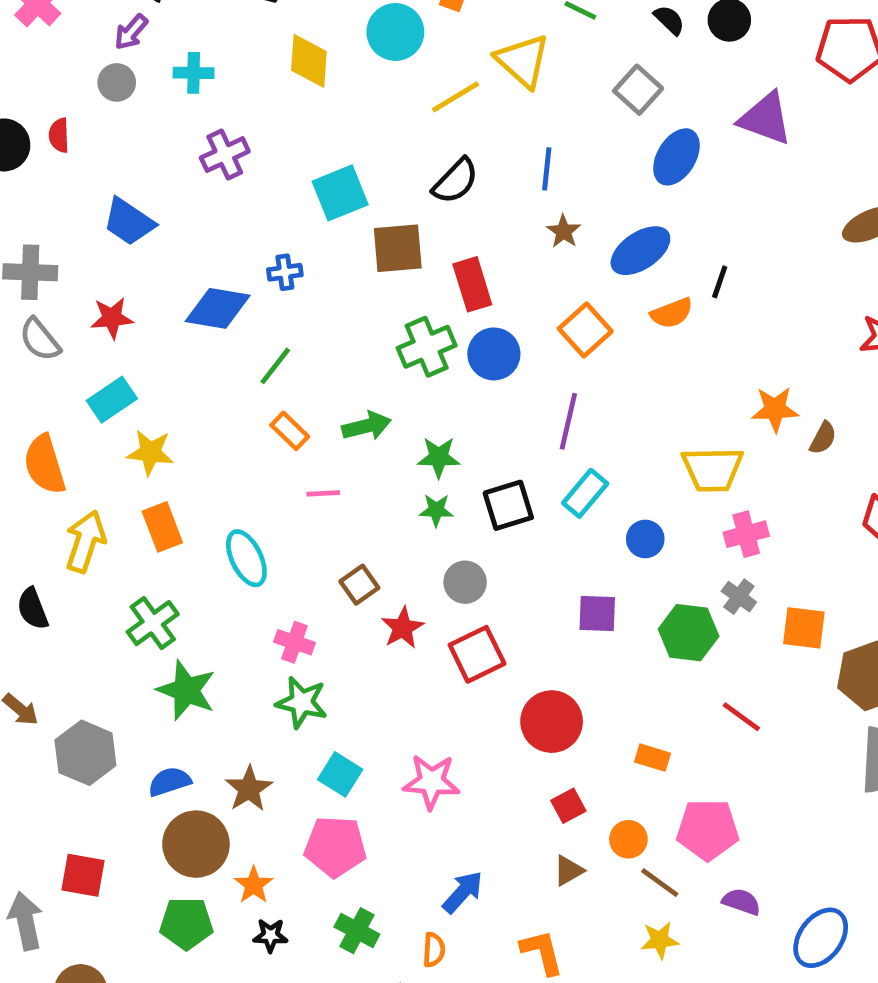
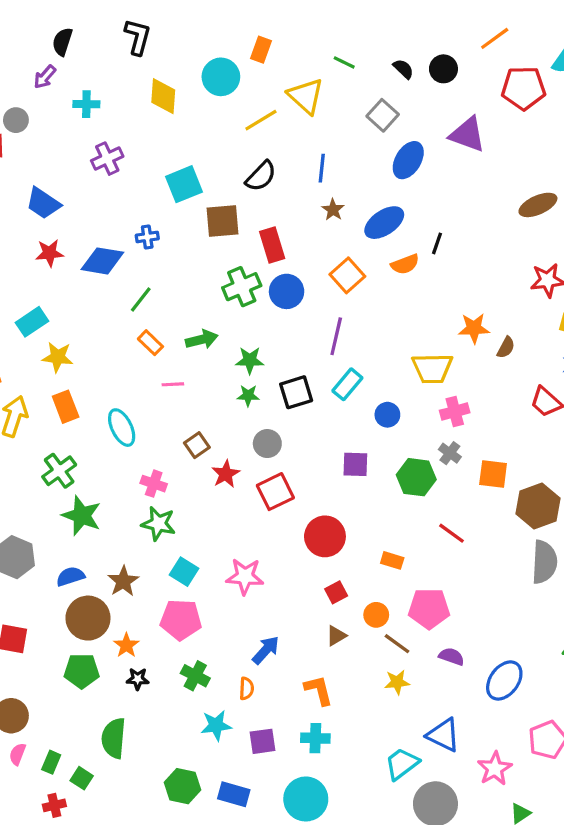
gray circle: (117, 82) -> (16, 120), moved
red star: (112, 318) -> (50, 253), moved

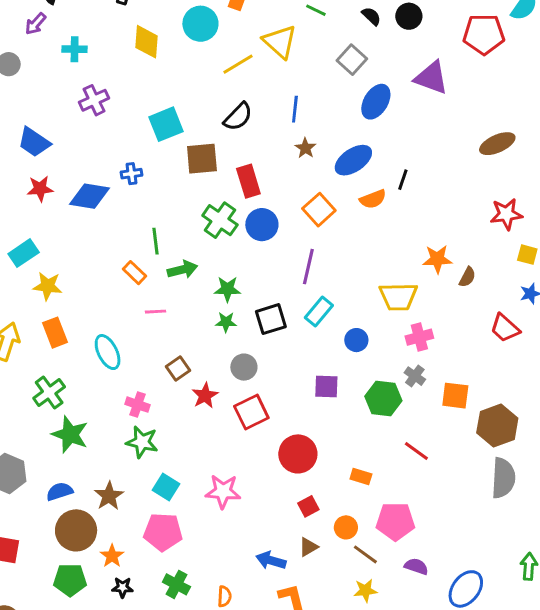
green cross: (242, 287) -> (220, 220), turned -32
green line: (141, 299) -> (155, 241), moved, turned -45
blue arrow: (266, 650) -> (271, 560), moved, turned -116

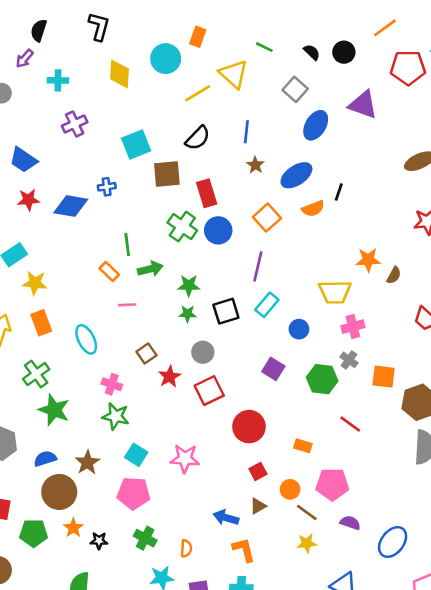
purple square: (326, 387) -> (273, 369), turned 30
orange star: (112, 556) -> (73, 528), moved
green pentagon: (70, 580) -> (34, 533), moved

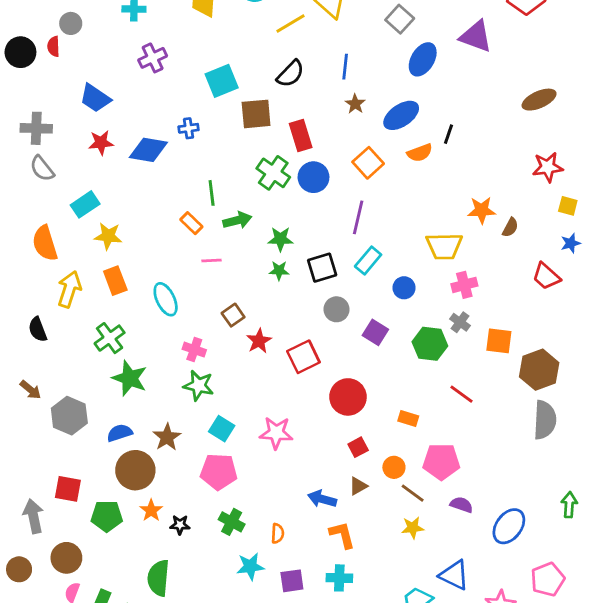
gray circle: (203, 352) -> (336, 309), moved

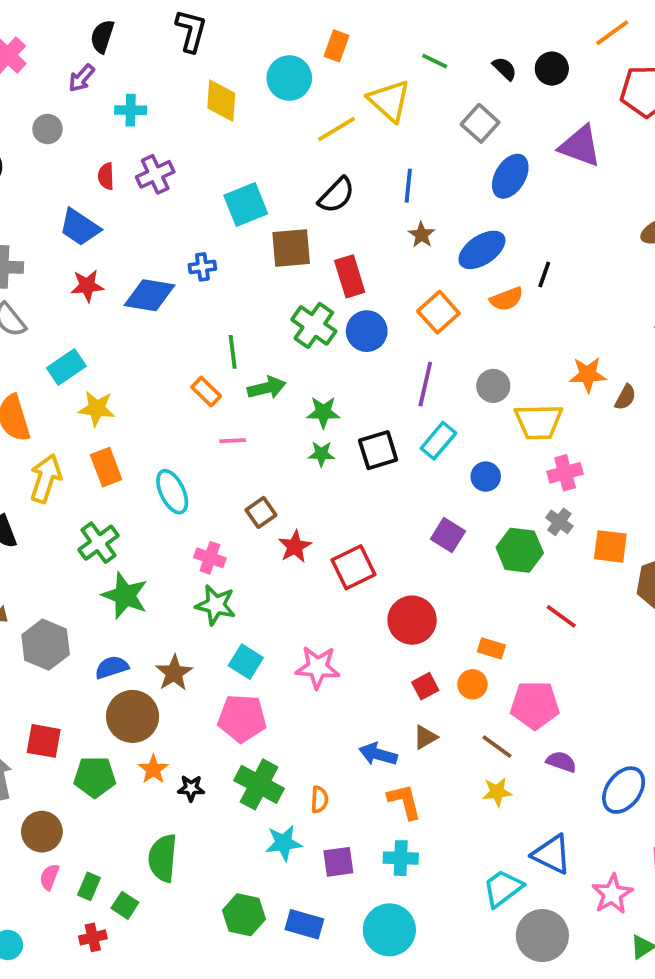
red semicircle: (53, 46) -> (106, 176), moved
gray circle: (336, 309) -> (493, 386), moved
orange circle: (394, 467) -> (472, 684), moved
green cross: (232, 522) -> (259, 784), size x1.4

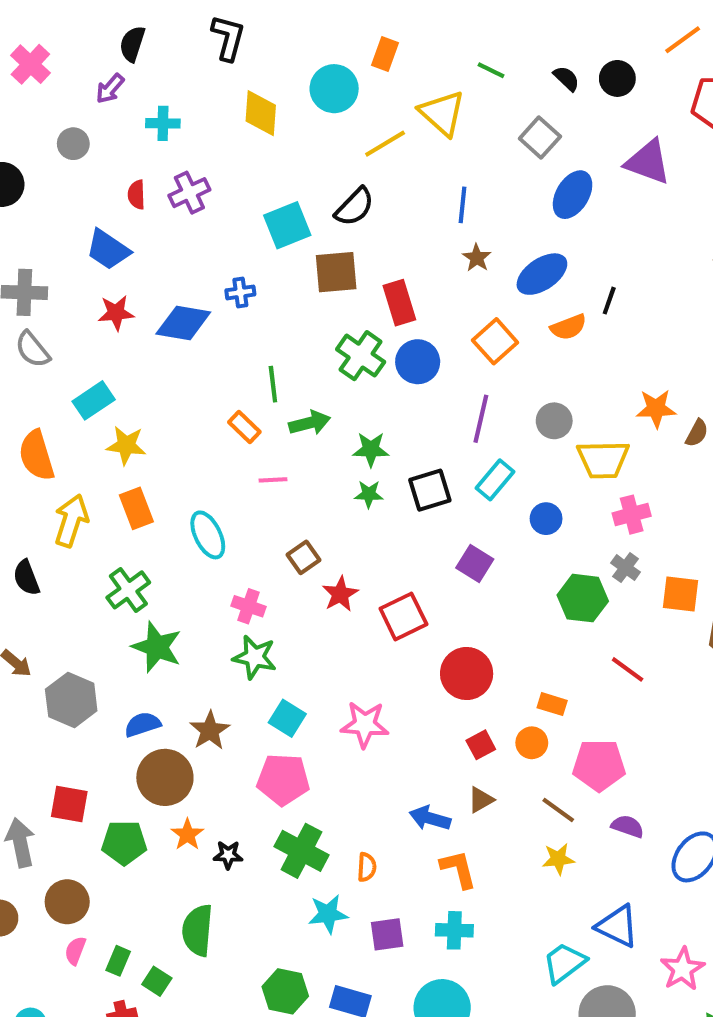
black semicircle: (336, 195) -> (354, 207), moved
purple square: (448, 535) -> (475, 563), moved

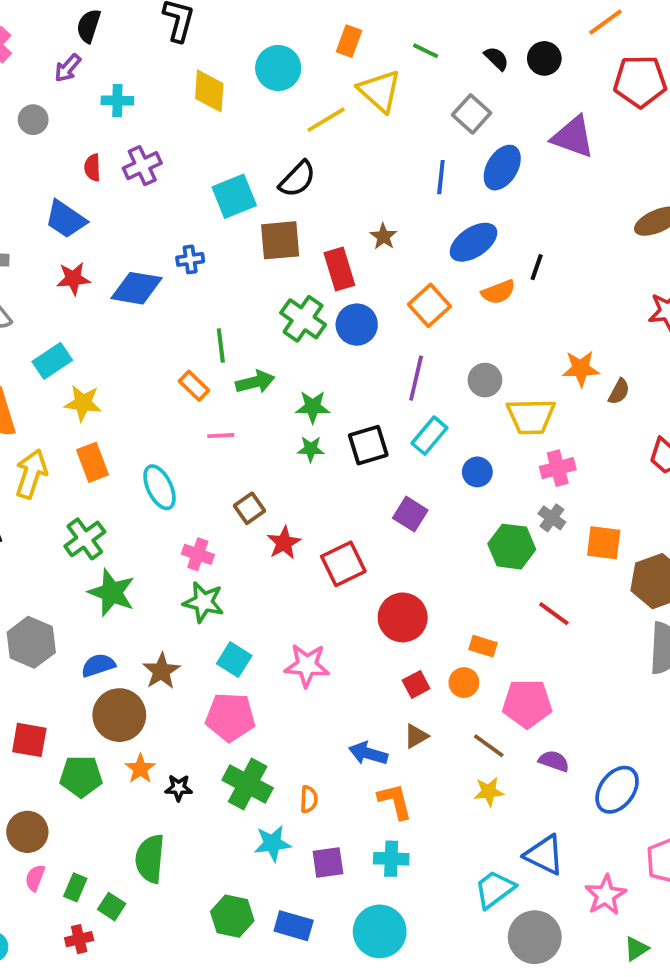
orange rectangle: (385, 54) -> (349, 41), moved
blue line: (462, 205) -> (441, 177), moved
brown star: (477, 258) -> (383, 236), moved

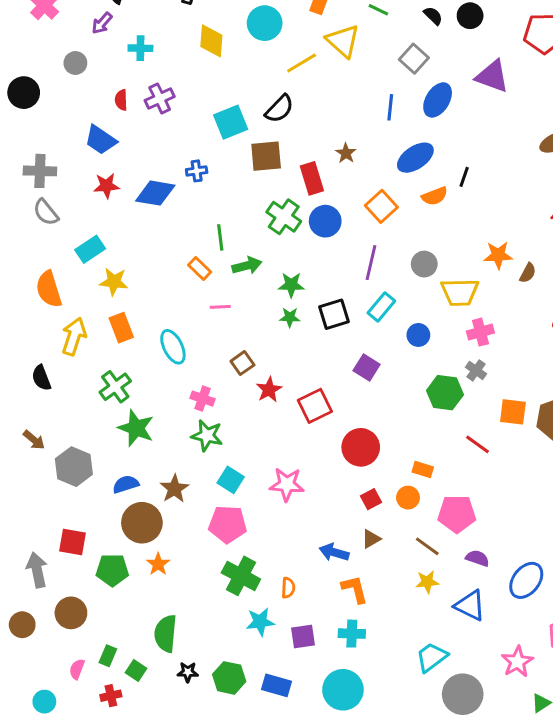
orange square: (604, 543) -> (513, 412), moved
black star: (179, 788) -> (188, 672), moved
blue triangle: (544, 855) -> (470, 605), moved
pink semicircle: (35, 878) -> (77, 669), moved

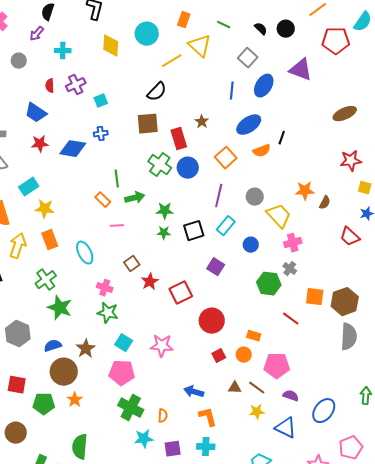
cyan square: (231, 122) -> (101, 101), moved, size x0.6
yellow trapezoid: (460, 292) -> (279, 216), turned -132
brown triangle: (371, 539) -> (235, 388), moved, turned 32

